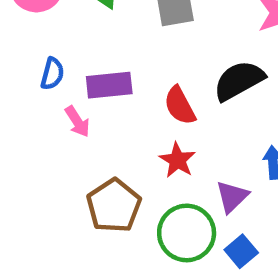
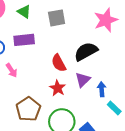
purple rectangle: (109, 85) -> (24, 40), moved
purple triangle: (232, 197) -> (83, 80), moved

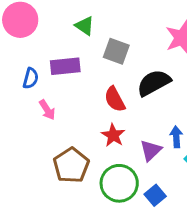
green triangle: (24, 12) -> (85, 26), moved
gray square: (57, 18) -> (116, 51), moved, turned 30
purple triangle: (83, 80) -> (151, 150), moved

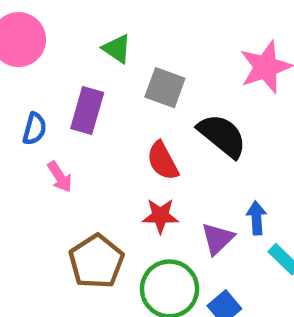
purple rectangle: (65, 66) -> (87, 110), turned -68
black semicircle: (154, 83) -> (222, 136), turned 68
red star: (113, 135) -> (160, 216), turned -30

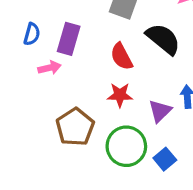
purple rectangle: (87, 110) -> (69, 39), moved
pink arrow: (60, 177) -> (49, 68), turned -70

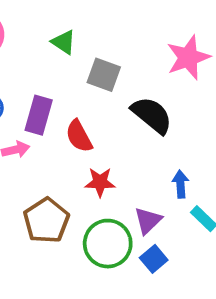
red semicircle: (122, 57) -> (79, 136), moved
purple triangle: (160, 111) -> (148, 221), moved

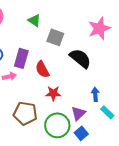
brown pentagon: (46, 221) -> (25, 113), turned -30

